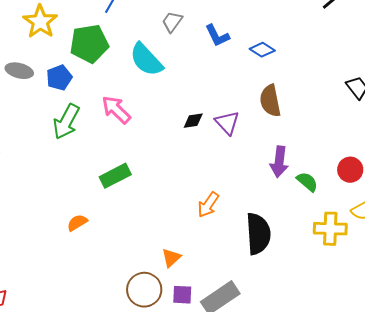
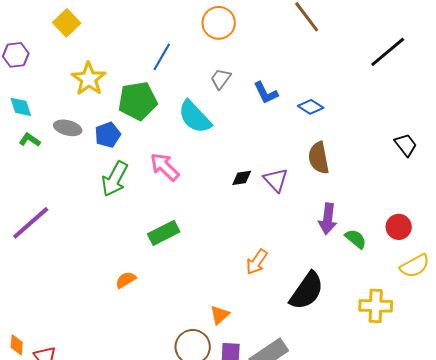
yellow cross: (330, 229) -> (376, 306), moved
black semicircle: (258, 234) -> (307, 291), turned 39

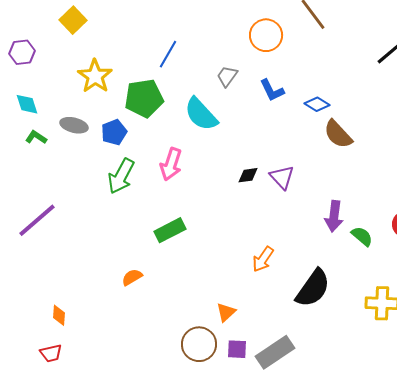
orange circle: (219, 23) -> (266, 35), moved
brown semicircle: (319, 158) -> (338, 134), moved, turned -32
pink arrow: (165, 167) -> (171, 164), turned -116
orange diamond: (17, 345) -> (59, 315), moved

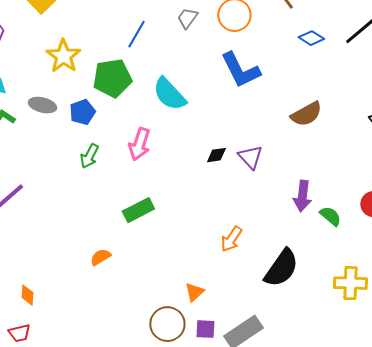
gray trapezoid: (227, 76) -> (187, 18), moved
blue L-shape: (272, 90) -> (240, 70), size x1.6
blue diamond: (317, 104) -> (311, 38), moved
brown semicircle: (338, 134) -> (306, 114), turned -76
green arrow: (121, 176) -> (89, 156), size x0.7

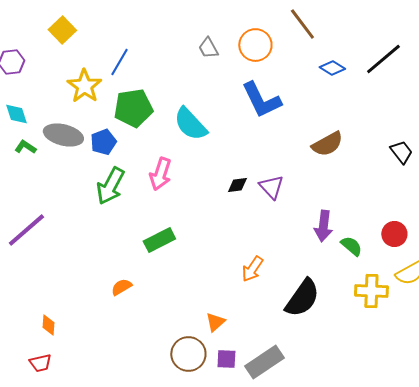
gray trapezoid: (187, 18) -> (208, 48), turned -65
blue line: (136, 34) -> (119, 62), moved
gray ellipse: (42, 105) -> (63, 135), size x1.4
green arrow: (89, 156) -> (110, 186), size x1.5
yellow cross: (350, 283) -> (371, 291), moved

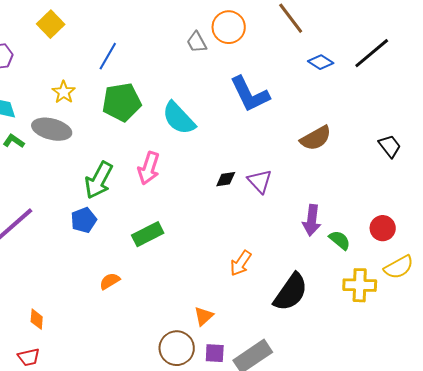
orange circle: (255, 45) -> (229, 27), moved
yellow star: (84, 86) -> (64, 92), moved, size x0.7
blue pentagon: (103, 142) -> (84, 220), moved

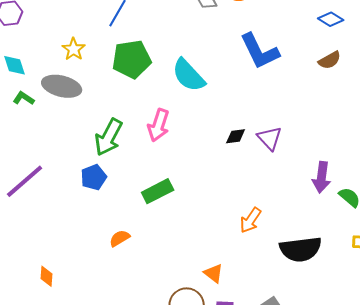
brown semicircle: (316, 138) -> (330, 60), moved, size x0.7
black semicircle: (291, 292) -> (301, 249), turned 48
orange triangle: (204, 316) -> (214, 273), turned -40

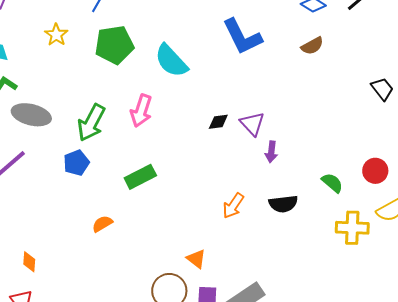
gray ellipse: (62, 86) -> (31, 115), moved
purple arrow: (322, 177) -> (271, 152), moved, size x0.7
black semicircle: (301, 249) -> (283, 204), moved, size x0.7

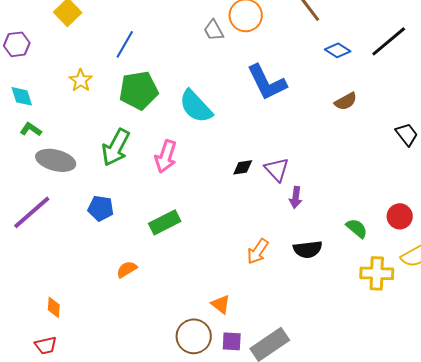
brown semicircle: (312, 46) -> (346, 101), moved
green arrow: (91, 123) -> (116, 147), moved
blue pentagon: (76, 163) -> (101, 208), turned 30

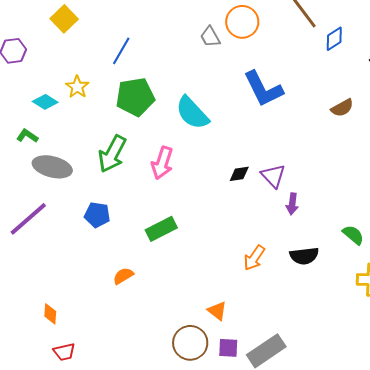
blue diamond: (338, 50) -> (334, 39), moved, turned -65
cyan diamond: (22, 96) -> (45, 102), moved, turned -40
red trapezoid: (46, 345) -> (64, 352), moved

